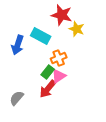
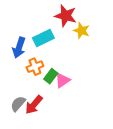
cyan rectangle: (41, 36) -> (43, 38), turned -54
orange cross: (59, 58) -> (35, 67), moved
red arrow: (48, 89) -> (34, 105), moved

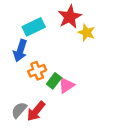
red star: (66, 16) -> (70, 17), turned 30
cyan rectangle: (43, 38) -> (34, 27), moved

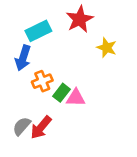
yellow star: (87, 33) -> (107, 48), moved
pink triangle: (66, 85) -> (76, 98), turned 36

